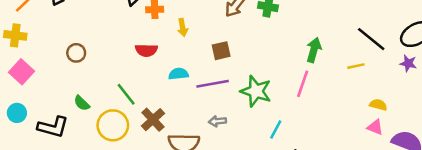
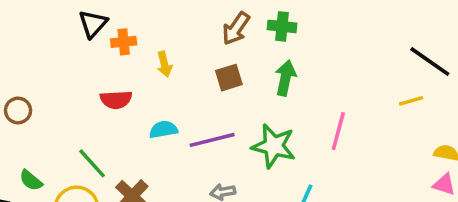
green arrow: (314, 50) -> (285, 78), moved
brown square: (221, 51) -> (229, 78), moved

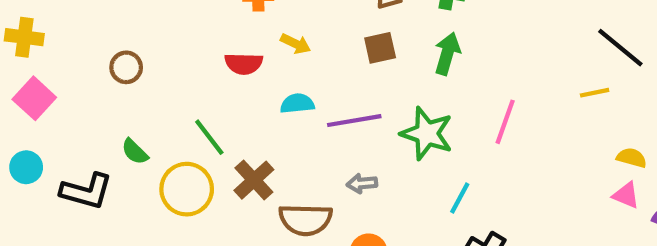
yellow arrow: (164, 64) -> (296, 44), moved, turned -55

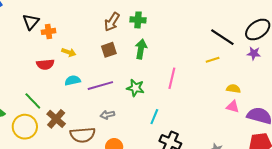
green star: (427, 134) -> (135, 88), size x0.7

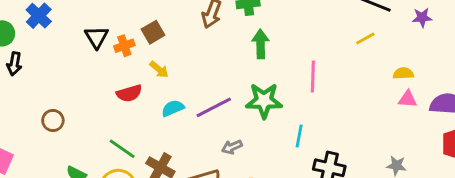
brown square: (109, 50) -> (153, 32), moved
yellow arrow: (69, 52) -> (159, 69), turned 32
green star: (135, 88) -> (264, 101), size x1.4

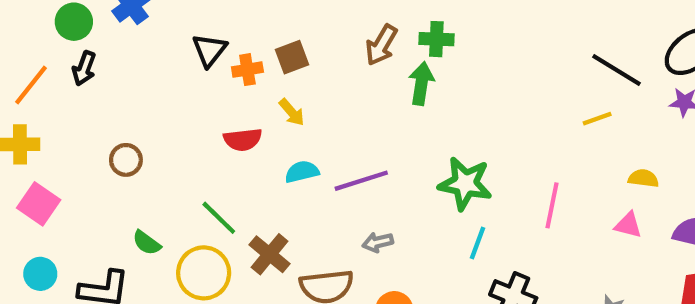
green arrow: (261, 44) -> (421, 83), moved
pink line: (313, 76) -> (552, 205), moved
pink triangle: (408, 99) -> (628, 225), moved
green star: (264, 101) -> (465, 183), moved

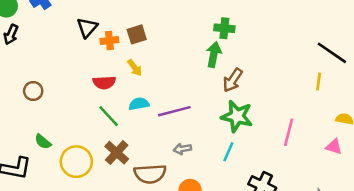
brown arrow: (381, 45) -> (233, 80), moved
yellow line: (597, 119) -> (319, 81), turned -66
green line: (219, 218) -> (109, 116), moved
cyan line: (477, 243) -> (228, 152), moved

